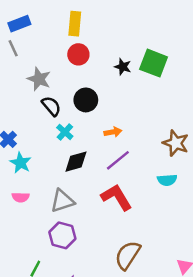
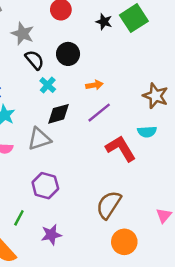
green square: (154, 63) -> (134, 18), turned 36
red L-shape: (117, 197) -> (121, 148), moved
gray triangle: (62, 201) -> (39, 139), moved

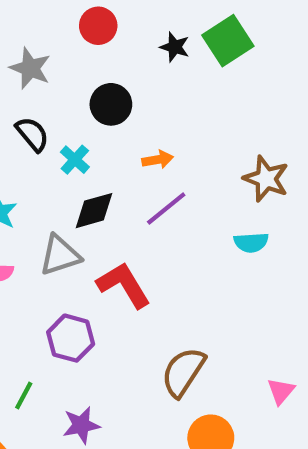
black semicircle: (35, 60) -> (32, 134), moved
red L-shape: (121, 148) -> (124, 285), moved

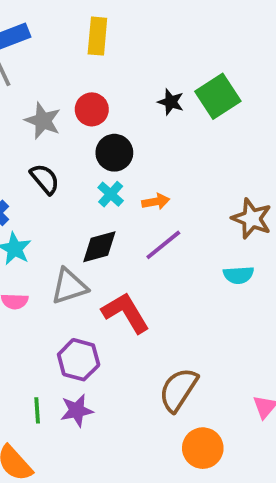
red circle: (98, 26) -> (92, 109), moved
cyan cross: (75, 160) -> (111, 194), moved
green line: (24, 395) -> (37, 410), turned -32
purple star: (81, 425) -> (77, 410), moved

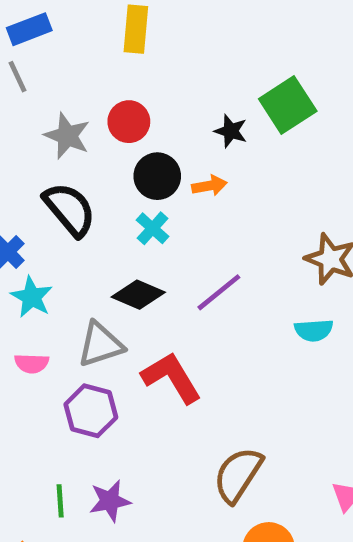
black star: (171, 102) -> (231, 131), moved
black semicircle: (45, 179) -> (70, 209), size x1.4
orange arrow: (156, 202) -> (209, 186), moved
black diamond: (99, 247) -> (138, 295), turned 39
purple hexagon: (79, 360) -> (91, 411), moved

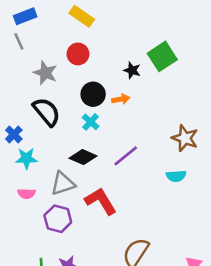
yellow rectangle: (136, 29) -> (82, 16), turned -60
red circle: (129, 122) -> (78, 54), moved
cyan star: (32, 297) -> (26, 158), turned -30

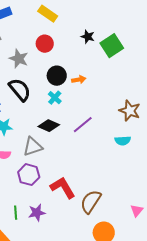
black star: (132, 70) -> (88, 37), moved
red L-shape: (101, 201) -> (63, 188), moved

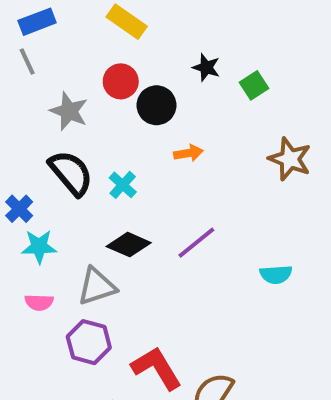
green square: (112, 46) -> (254, 85), size x0.6
black circle: (57, 76) -> (157, 105), moved
cyan cross: (55, 98) -> (123, 185), moved
brown star: (130, 111) -> (290, 159), moved

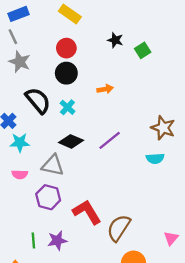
black circle: (157, 105) -> (66, 73), moved
gray star: (69, 111) -> (20, 62), moved
brown star: (290, 159) -> (163, 128), moved
gray triangle: (97, 286) -> (53, 165), turned 30

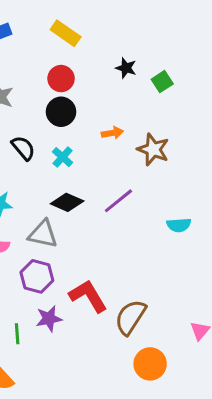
black semicircle: (38, 100) -> (23, 148), size x0.7
brown star: (163, 128) -> (153, 149), moved
purple star: (57, 240) -> (49, 319), moved

